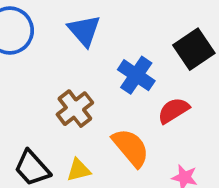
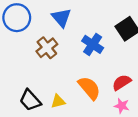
brown cross: (75, 109) -> (47, 48), moved
red semicircle: (173, 110) -> (122, 82), moved

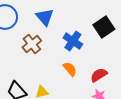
orange semicircle: (89, 88) -> (70, 69), moved, size x0.7

